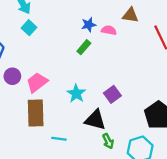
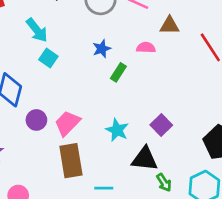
blue star: (89, 25) -> (102, 49), moved

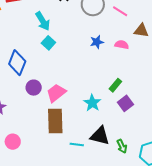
blue star: (102, 49) -> (97, 42), moved
green rectangle: (118, 72) -> (115, 85), moved
black triangle: (145, 159) -> (100, 136), moved

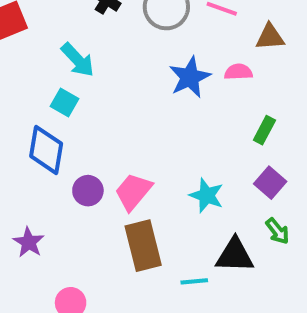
blue star: (97, 42) -> (190, 77), size x1.5
cyan square: (48, 43) -> (65, 103), moved
green rectangle: (115, 85) -> (264, 130), moved
green arrow: (122, 146) -> (277, 231), moved

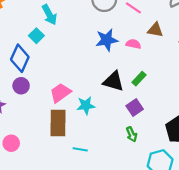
purple circle: (88, 191) -> (21, 86), moved
cyan star: (207, 195) -> (86, 105), moved, turned 30
black triangle: (235, 255) -> (113, 81), moved

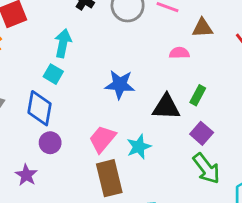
cyan arrow: (49, 15) -> (63, 43), turned -126
blue star: (107, 40) -> (120, 85), moved, turned 30
green arrow: (132, 134) -> (206, 168), size x1.6

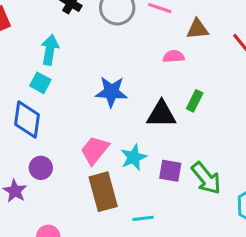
purple square: (202, 133) -> (170, 171), moved, turned -30
purple circle: (50, 143) -> (41, 168), moved

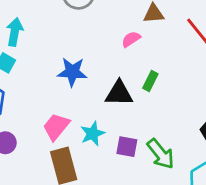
pink semicircle: (174, 56) -> (131, 39), turned -30

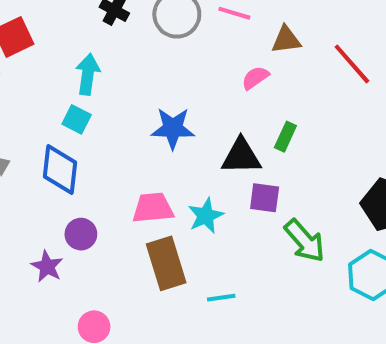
pink trapezoid: (56, 127) -> (153, 208), turned 48
purple square: (127, 147) -> (265, 198), moved

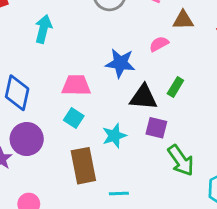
cyan square: (77, 119) -> (74, 118), moved
blue star: (173, 128) -> (120, 63), moved
pink trapezoid: (153, 208) -> (76, 85), moved
purple circle: (81, 234) -> (27, 139), size x1.5

